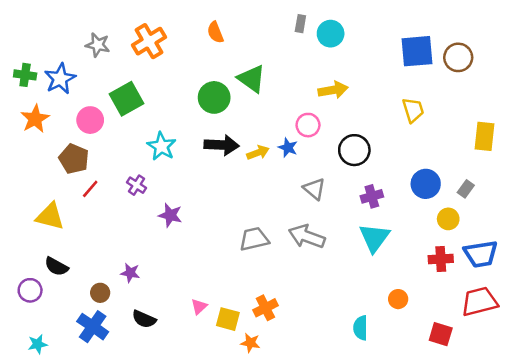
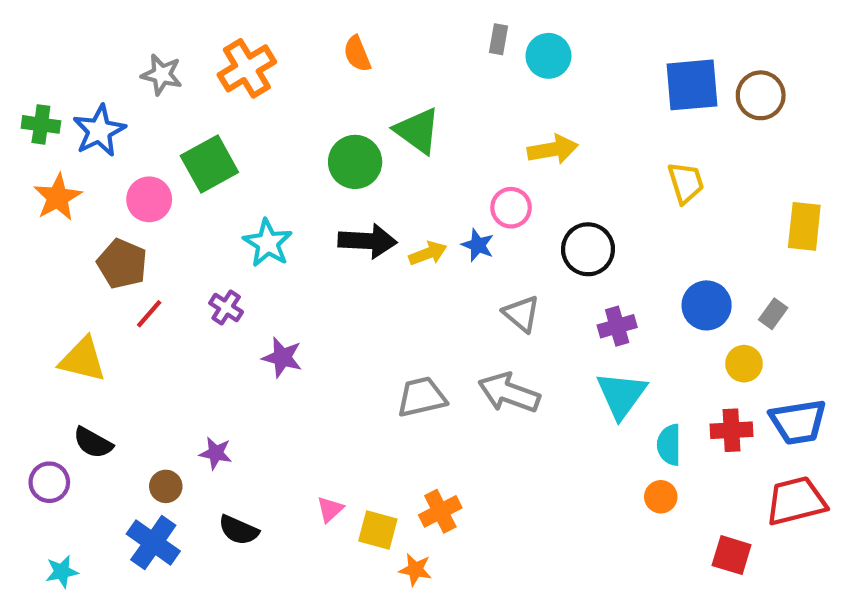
cyan semicircle: (361, 328) -> (669, 445), moved

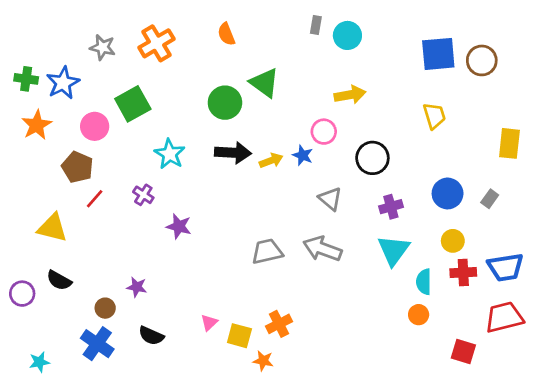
yellow circle: (744, 364) -> (453, 241), moved
purple circle: (49, 482) -> (22, 294), moved

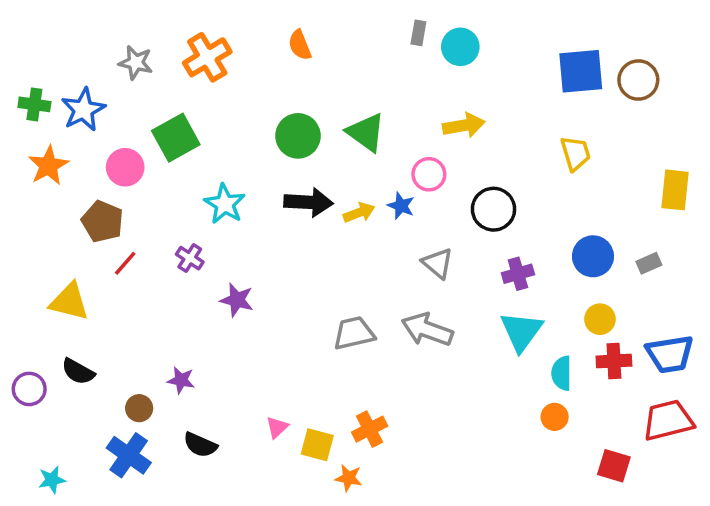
green triangle: (264, 83) -> (366, 132), moved
gray rectangle: (490, 199) -> (649, 263), turned 30

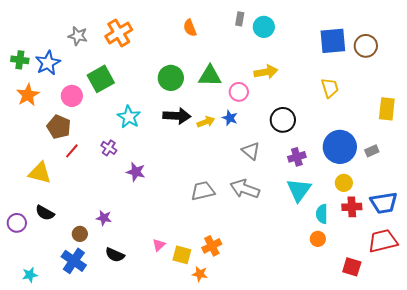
orange semicircle: (300, 45) -> (190, 28), moved
green triangle: (366, 132) -> (210, 76), turned -35
pink circle: (429, 174) -> (239, 92), moved
blue circle: (593, 256) -> (340, 147), size x1.4

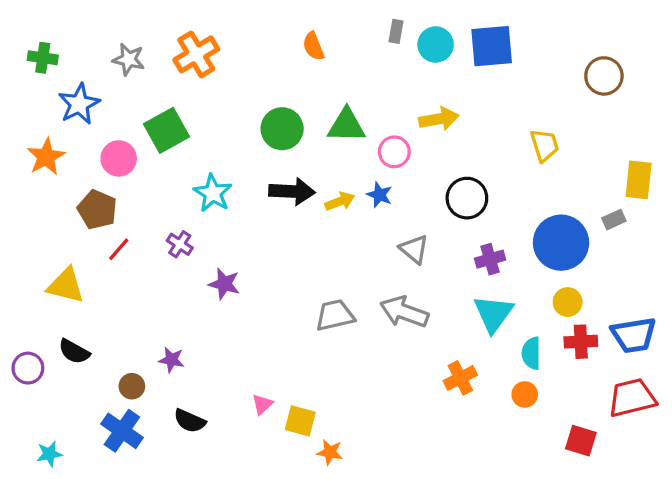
blue square: (333, 41) -> (492, 46), moved
green cross: (20, 60) -> (43, 58), moved
gray rectangle: (372, 151) -> (614, 220), moved
orange cross: (212, 246) -> (460, 378), moved

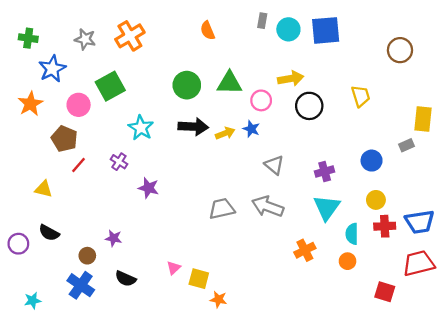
black circle: (467, 198) -> (309, 106), moved
blue circle: (561, 243) -> (372, 161), size x0.6
yellow triangle: (66, 286) -> (44, 189), size x0.7

